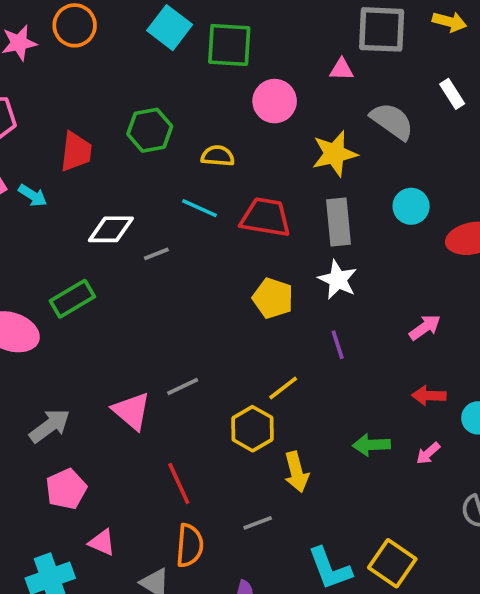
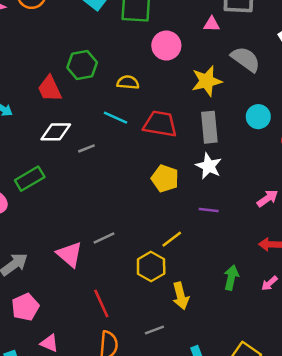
red trapezoid: (76, 152) -> (50, 89), moved, turned 148
purple line: (338, 345) -> (209, 210), turned -66
green arrow: (371, 445) -> (231, 278), turned 105

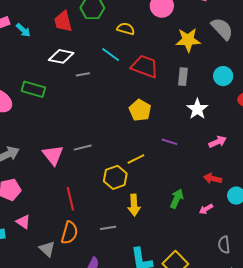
gray rectangle: (209, 127) -> (183, 77), size x0.7
white star: (209, 166) -> (197, 109), moved
green rectangle: (30, 179) -> (33, 89), turned 35

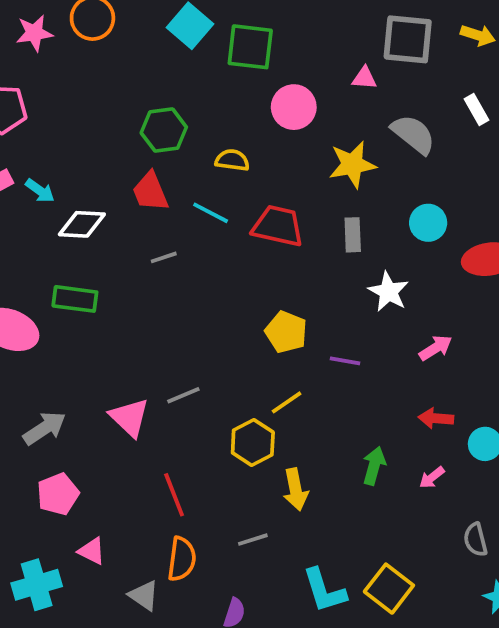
red trapezoid: (63, 21) -> (150, 192), moved
white diamond: (61, 56) -> (82, 224), moved
yellow pentagon: (140, 110) -> (286, 332), moved

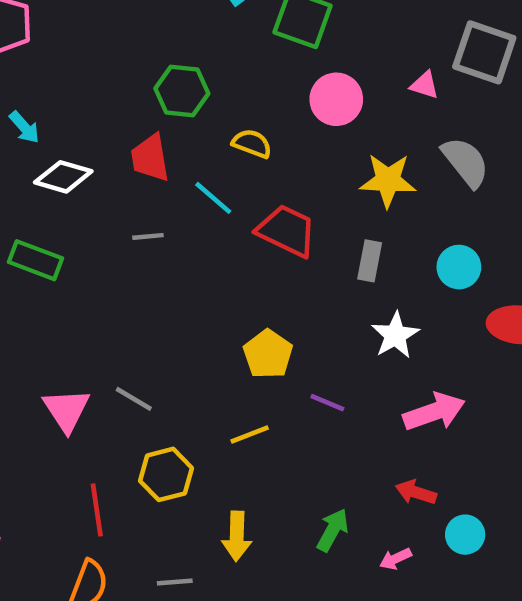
pink arrow: (436, 348) -> (434, 412), size x1.5
gray line: (183, 395) -> (134, 399), turned 40
yellow hexagon: (253, 443) -> (166, 474), moved

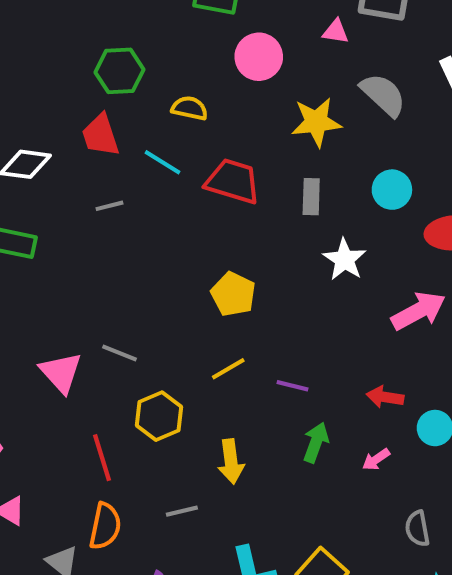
purple line: (327, 403) -> (292, 386), moved
pink arrow: (434, 412) -> (418, 311), moved

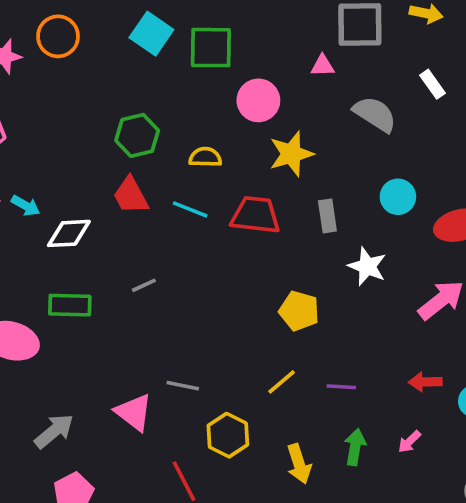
yellow star: (316, 122) -> (291, 154), moved
gray line: (110, 206) -> (144, 285), moved
yellow pentagon: (233, 294) -> (299, 311), moved
green arrow: (316, 442) -> (355, 447), moved
pink arrow: (376, 459) -> (409, 442), moved

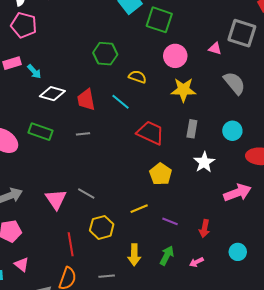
red trapezoid: (131, 195) -> (86, 100), moved
red trapezoid: (255, 215) -> (150, 133), moved
red arrow: (425, 382) -> (205, 229), moved, turned -96

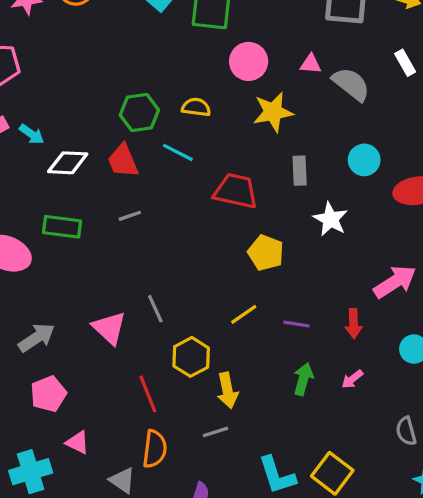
pink triangle: (215, 49) -> (311, 64), moved
green hexagon: (105, 54) -> (139, 113), moved
pink arrow: (237, 193) -> (395, 282), moved
gray line: (86, 194) -> (155, 309), turned 48
yellow arrow: (134, 255) -> (227, 390), moved

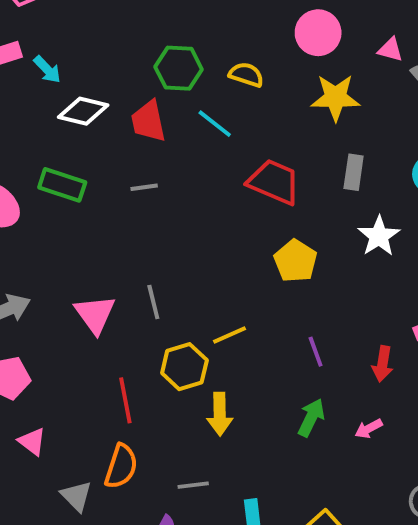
yellow line: (244, 314) -> (230, 335), moved
purple line: (297, 324) -> (316, 352), turned 50
gray line: (215, 432) -> (193, 485), moved

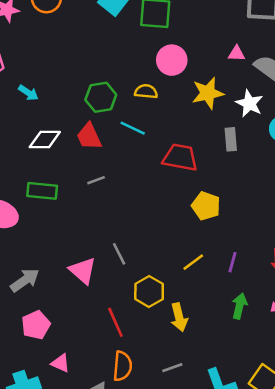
pink circle: (318, 33) -> (172, 60), moved
cyan arrow: (47, 69) -> (28, 93), moved
white star: (379, 236) -> (249, 103), moved
yellow line: (230, 335) -> (193, 262), moved
purple line: (316, 352) -> (232, 262), turned 48

